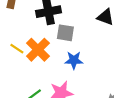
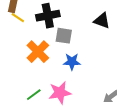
yellow line: (17, 49) -> (18, 18), moved

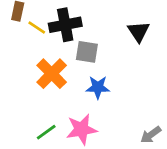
yellow line: (18, 18) -> (37, 27), moved
black triangle: (102, 21) -> (139, 32), turned 36

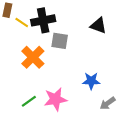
black triangle: (139, 32) -> (98, 26), turned -36
blue star: (98, 87) -> (91, 81), moved

